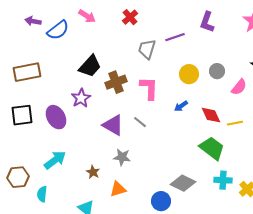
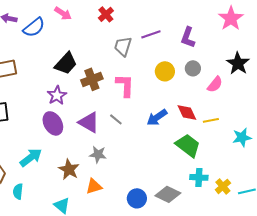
purple L-shape: (207, 22) -> (188, 37), moved
blue arrow: (181, 106) -> (157, 117), moved, size x1.5
purple ellipse: (56, 117) -> (53, 123), moved
brown star: (93, 172) -> (69, 169), size x1.5
gray diamond: (183, 183) -> (168, 194), moved

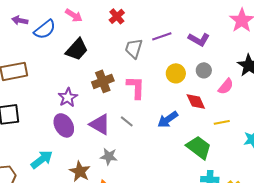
purple L-shape: (188, 37) -> (199, 39), turned -80
black trapezoid: (66, 63) -> (77, 49), moved
red diamond: (187, 112) -> (196, 101), moved

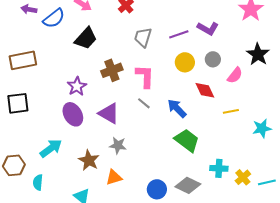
purple line: (162, 36) -> (179, 34), moved
blue arrow: (168, 119) -> (177, 108), turned 80
gray line: (127, 121) -> (144, 103), moved
green trapezoid: (199, 147) -> (187, 140), moved

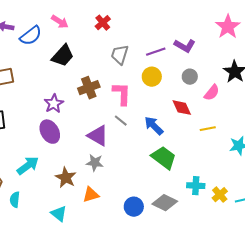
yellow circle: (185, 62) -> (152, 77), moved
purple triangle: (109, 113) -> (98, 136), moved

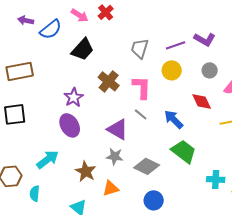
red cross: (103, 23) -> (106, 12), moved
brown cross: (89, 88) -> (109, 81), turned -30
gray diamond: (165, 203) -> (147, 166), moved

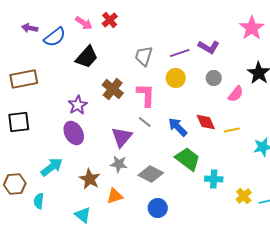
red diamond: (202, 101) -> (206, 122), moved
purple triangle: (118, 129) -> (122, 137), turned 40
cyan cross: (216, 179) -> (214, 179), moved

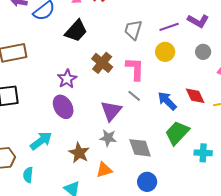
green trapezoid: (188, 159) -> (177, 133), turned -84
gray diamond: (151, 174) -> (140, 148), turned 45

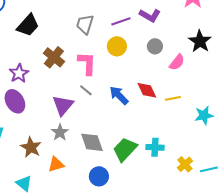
green trapezoid: (177, 133) -> (125, 149), moved
gray star: (108, 138) -> (60, 132), turned 30

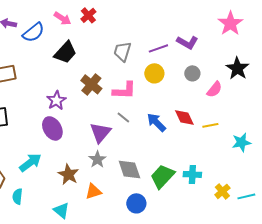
pink L-shape: (87, 63) -> (124, 90), turned 90

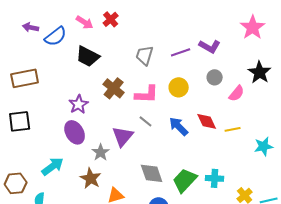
black trapezoid: (65, 52) -> (88, 56), turned 75
yellow circle: (154, 73) -> (179, 87), moved
gray star: (97, 159) -> (101, 152), moved

